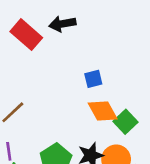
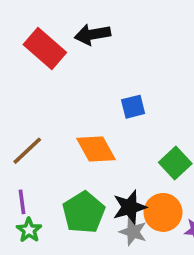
orange diamond: (103, 111) -> (96, 149), moved

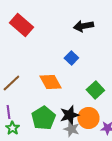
black arrow: (93, 34) -> (83, 26), moved
blue square: (133, 107) -> (71, 58), turned -32

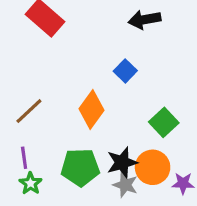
orange diamond: (50, 82) -> (92, 110), turned 65
green pentagon: (43, 118) -> (80, 167), turned 30

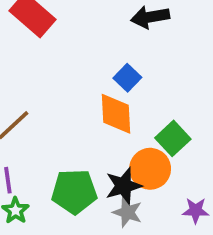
orange diamond: (92, 110) -> (116, 114), moved, turned -39
orange circle: (153, 167) -> (150, 169), moved

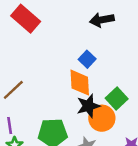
black star: (124, 186) -> (88, 106), moved

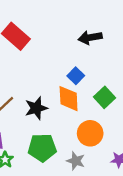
green square: (117, 99) -> (105, 97), moved
black star: (88, 106) -> (36, 108), moved

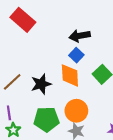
black arrow: (90, 37) -> (80, 36), moved
orange circle: (90, 133) -> (76, 111), moved

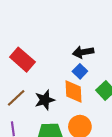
red rectangle: (23, 20) -> (22, 60), moved

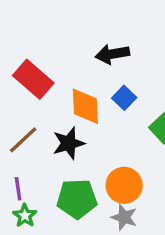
black arrow: (83, 52) -> (112, 54), moved
orange diamond: (74, 92) -> (85, 106), moved

